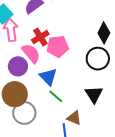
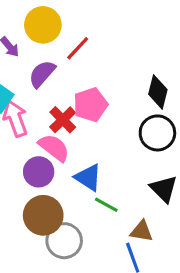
pink pentagon: (58, 46) -> (90, 105), moved

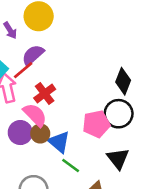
red line: (78, 48) -> (23, 70), moved
pink pentagon: (90, 105) -> (96, 124), moved
brown circle: (43, 215) -> (40, 134), moved, size x0.6

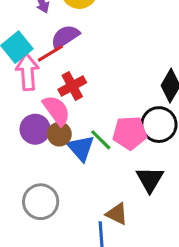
green line: (71, 166) -> (101, 140), moved

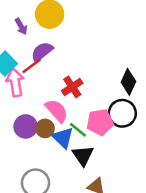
red cross: (72, 86) -> (72, 87), moved
pink semicircle: (56, 110) -> (57, 111), moved
black triangle: (150, 179) -> (83, 156), moved

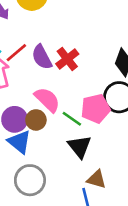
purple semicircle: (42, 52) -> (42, 57), moved, turned -75
red cross: (72, 87) -> (67, 59), moved
blue triangle: (63, 138) -> (19, 142), moved

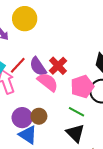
pink semicircle: (47, 100) -> (48, 82), moved
pink pentagon: (96, 109) -> (82, 87), moved
green line: (72, 119) -> (76, 112), moved

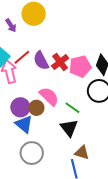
pink semicircle: (48, 82) -> (49, 96), moved
pink pentagon: (82, 87) -> (80, 66), moved

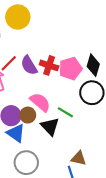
red cross: (60, 62) -> (49, 65), turned -30
black triangle: (69, 128) -> (50, 126), moved

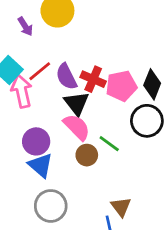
brown circle: (28, 115) -> (87, 155), moved
black triangle: (50, 126) -> (77, 103), moved
brown triangle: (79, 158) -> (121, 207), turned 35

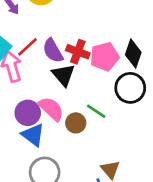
pink semicircle: (77, 127) -> (51, 109), moved

